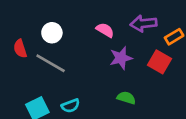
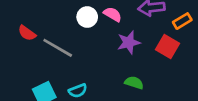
white circle: (52, 33) -> (87, 17), moved
red semicircle: (20, 49) -> (27, 33), turned -36

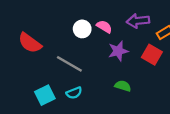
red semicircle: (27, 33) -> (30, 43), size x1.5
gray line: (58, 48) -> (69, 64), moved

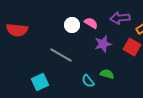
red semicircle: (30, 43) -> (17, 30), moved, turned -30
cyan semicircle: (74, 93) -> (88, 81), moved, turned 72

